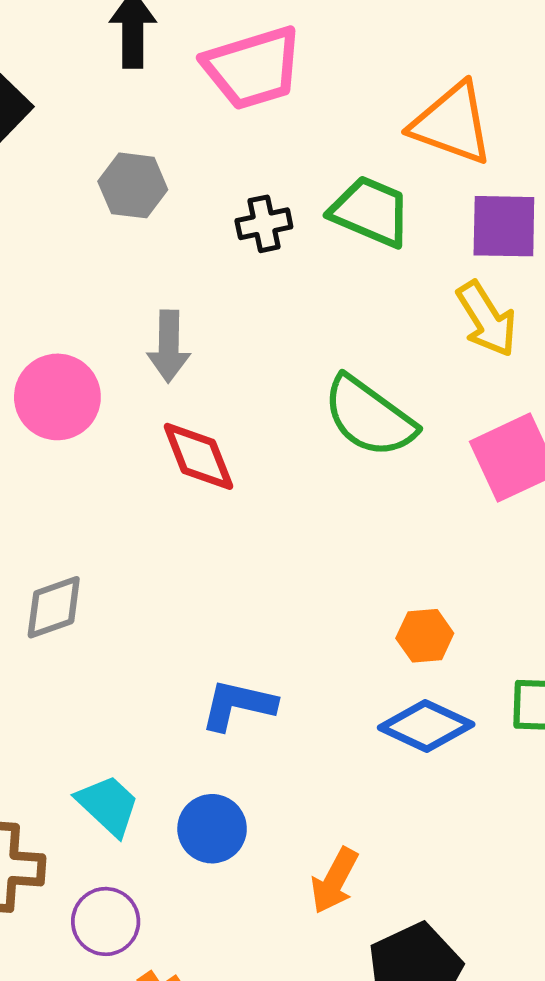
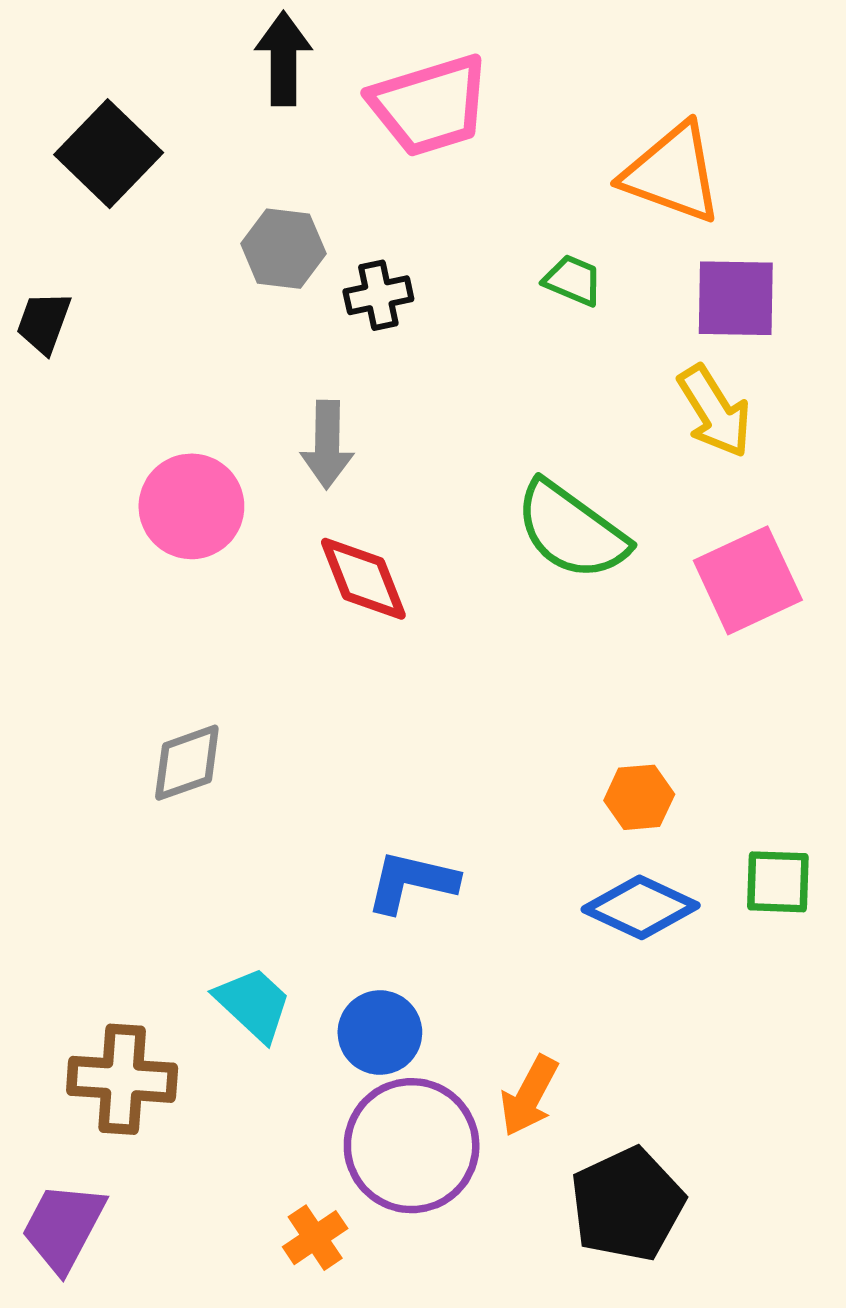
green trapezoid: (370, 211) -> (573, 280), size x0.6
black cross: (264, 224) -> (378, 295), moved
purple circle: (106, 921) -> (412, 1146), moved, size x1.6

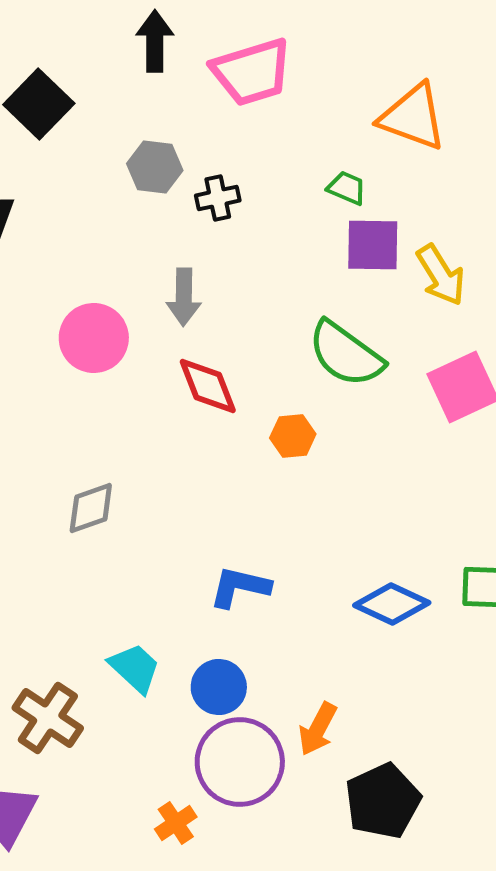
purple square: (736, 298) -> (373, 245), moved
orange hexagon: (639, 797) -> (293, 436), moved
brown cross: (122, 1079) -> (48, 718), turned 30

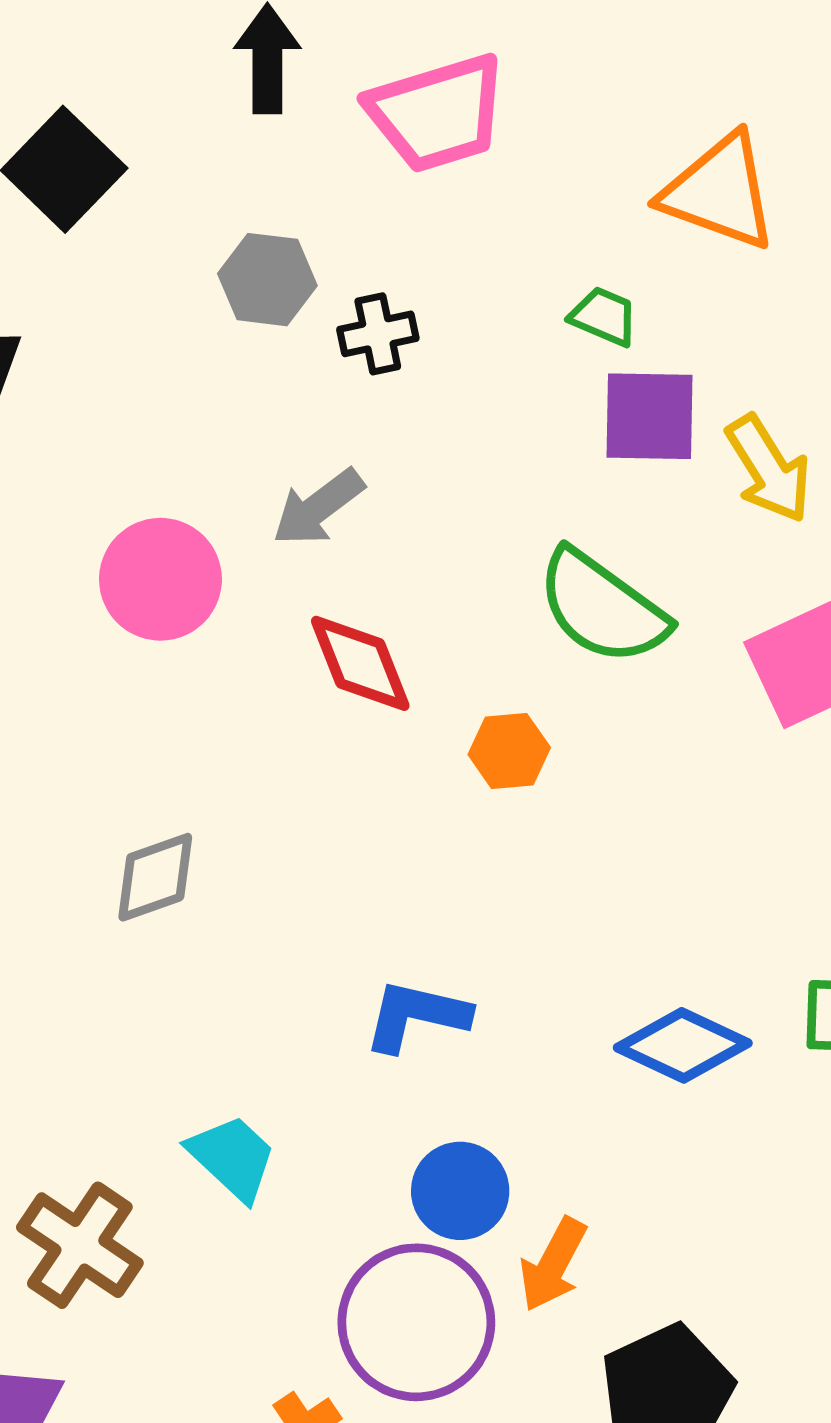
gray arrow: (184, 297) -> (318, 507), turned 52
blue circle: (219, 687) -> (460, 1191), moved

